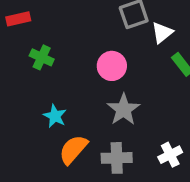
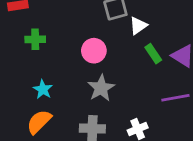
green cross: (42, 57) -> (35, 39), turned -30
orange semicircle: (73, 149) -> (39, 122), moved

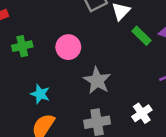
pink circle: (94, 51) -> (68, 47), moved

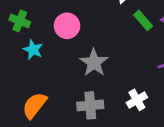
green cross: (22, 46) -> (20, 21), turned 30
cyan star: (40, 94) -> (33, 50), moved

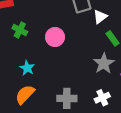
cyan star: (33, 50) -> (27, 68), moved
gray star: (94, 63) -> (104, 63), moved

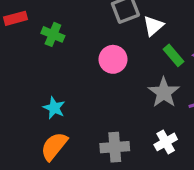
green cross: (20, 30) -> (53, 34), moved
pink circle: (55, 37) -> (113, 59), moved

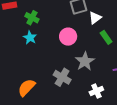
gray star: (164, 93) -> (85, 61), moved
cyan star: (54, 108) -> (30, 38), moved
gray cross: (115, 147) -> (62, 77), moved, turned 30

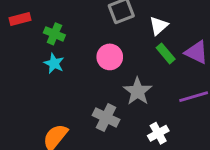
white triangle: (95, 18) -> (159, 26), moved

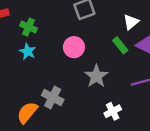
white triangle: (159, 26) -> (131, 22), moved
gray cross: (106, 117) -> (53, 97), moved

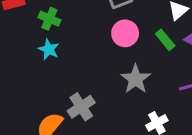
pink circle: (74, 47) -> (125, 33), moved
gray cross: (53, 97) -> (81, 107), turned 30

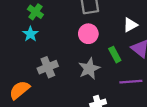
green rectangle: (165, 40) -> (115, 55), moved
gray cross: (81, 107) -> (48, 67), moved

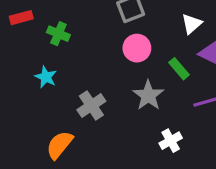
cyan star: (30, 34) -> (46, 77), moved

